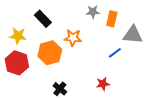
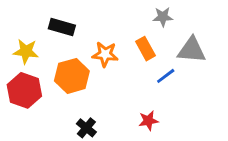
gray star: (93, 12) -> (163, 17), moved
black rectangle: (43, 19) -> (62, 27), turned -30
orange rectangle: (112, 19) -> (146, 49), moved, turned -42

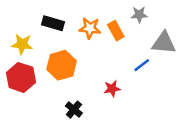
orange rectangle: (146, 49) -> (116, 31), moved
orange star: (105, 54) -> (90, 28), moved
red star: (148, 121) -> (112, 89), moved

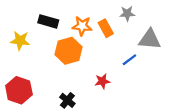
orange hexagon: (62, 65) -> (69, 51), moved
red hexagon: (21, 77) -> (19, 90), moved

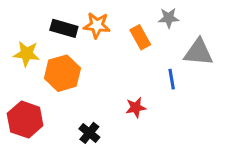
orange star: (82, 26) -> (97, 25), moved
orange hexagon: (69, 51) -> (62, 73), moved
blue line: (129, 60) -> (172, 79), turned -63

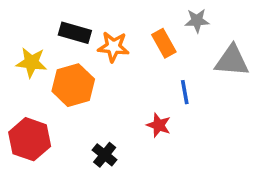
orange star: (97, 25) -> (113, 47), moved
blue line: (172, 79) -> (185, 92), moved
red star: (136, 108) -> (159, 125), turned 30

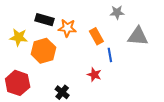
orange rectangle: (164, 43) -> (96, 36), moved

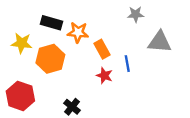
orange rectangle: (96, 36) -> (102, 49), moved
red star: (94, 75) -> (104, 76), moved

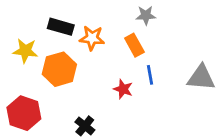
gray star: (136, 14) -> (146, 15), moved
gray triangle: (160, 42) -> (201, 78), moved
orange rectangle: (102, 49) -> (134, 45), moved

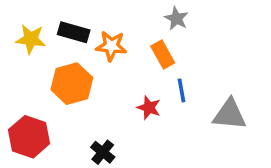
gray star: (146, 15) -> (176, 19), turned 30
yellow star: (25, 51) -> (31, 39), moved
gray triangle: (201, 78) -> (229, 114), moved

